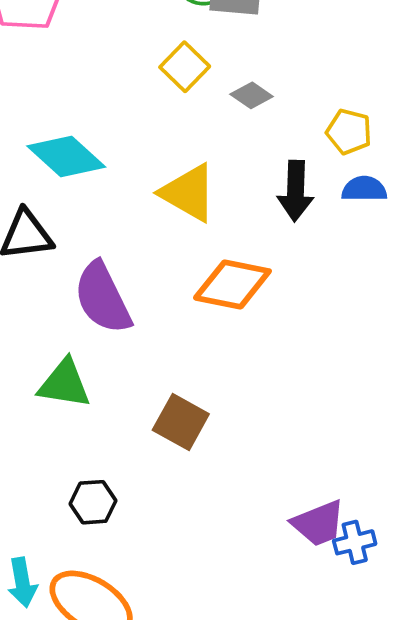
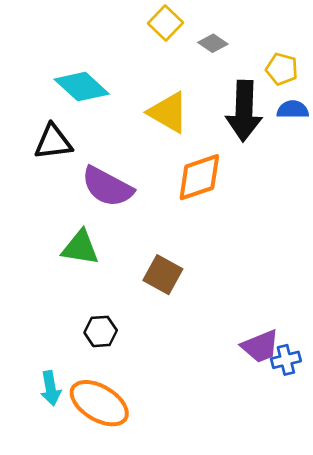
black arrow: (295, 191) -> (244, 111), size x1.4
orange diamond: (232, 284) -> (199, 177), turned -30
purple semicircle: (103, 298) -> (107, 187), turned -36

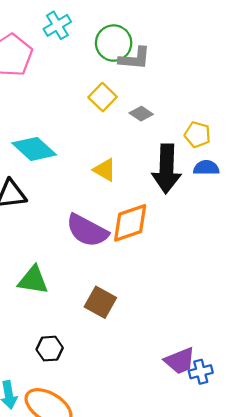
yellow triangle: (168, 112) -> (105, 170), size x0.7
purple semicircle: (107, 187) -> (87, 231), moved

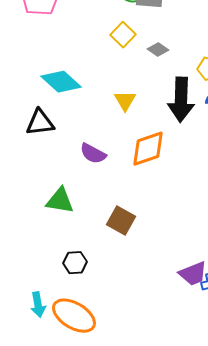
yellow triangle: (105, 170) -> (125, 101), turned 30
purple semicircle: (87, 231) -> (93, 154), moved, size x0.7

